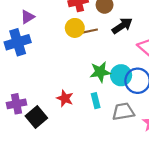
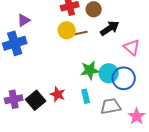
black square: (36, 117) -> (36, 100), moved

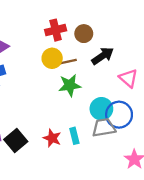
green star: (90, 70) -> (70, 85), moved
red star: (58, 94) -> (52, 138), moved
gray trapezoid: (111, 106) -> (104, 128), moved

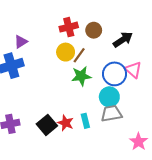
black arrow: (103, 56) -> (123, 40), moved
brown line: (67, 62) -> (79, 55), turned -42
blue circle: (119, 115) -> (115, 74), moved
black square: (16, 140) -> (47, 125), moved

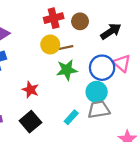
brown line: (79, 55) -> (65, 48), turned 42
cyan rectangle: (85, 121) -> (71, 117), turned 56
red star: (66, 123) -> (30, 90), moved

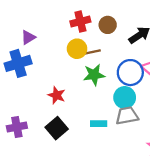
cyan rectangle: (71, 117) -> (99, 124), turned 48

